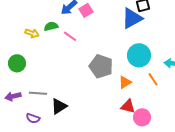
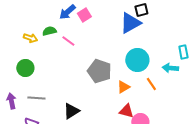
green circle: (17, 63) -> (25, 68), moved
purple arrow: (13, 96) -> (11, 101), turned 91
black triangle: (59, 106) -> (71, 111), moved

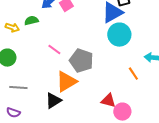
pink line: (68, 41) -> (54, 50), moved
cyan circle: (137, 60) -> (119, 35), moved
orange triangle: (123, 87) -> (66, 82), moved, size x1.6

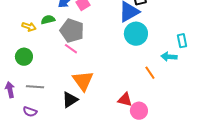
gray pentagon: (81, 61) -> (72, 31), moved
orange triangle: (66, 82) -> (83, 81), turned -35

